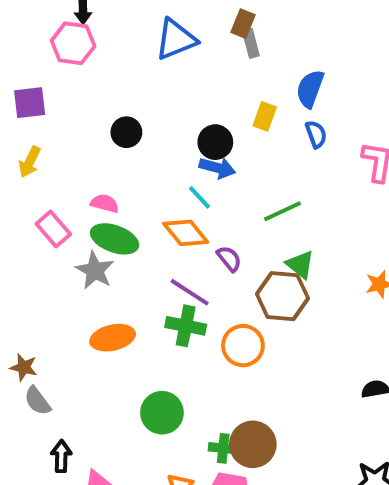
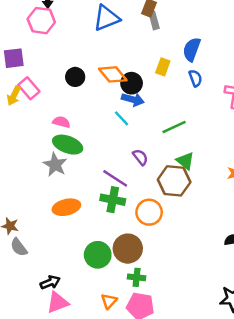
pink rectangle: (53, 229) -> (29, 88), moved
orange diamond: (186, 233) -> (113, 74), moved
brown circle: (253, 444) -> (128, 249), moved
black arrow: (61, 456) -> (50, 282), moved, turned 66

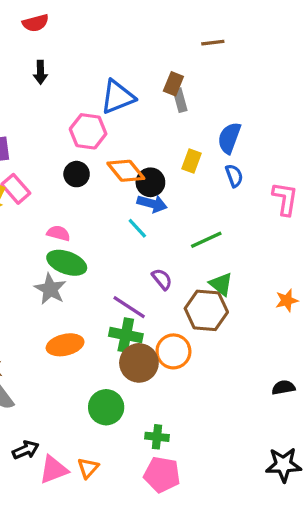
pink hexagon: (41, 21) -> (88, 131), moved
brown circle: (128, 249) -> (139, 363), moved
black arrow: (50, 282) -> (26, 450), moved
orange triangle: (109, 301) -> (88, 468), moved

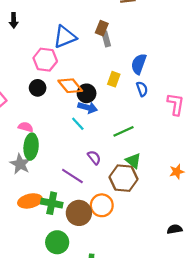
green ellipse: (67, 263) -> (31, 147), turned 75
green cross: (126, 335) -> (52, 203), moved

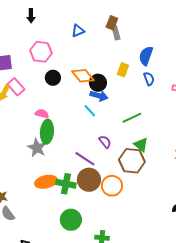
blue triangle: (65, 37) -> (78, 31), size x0.6
pink hexagon: (45, 60) -> (41, 52), moved
brown circle: (79, 213) -> (89, 180), moved

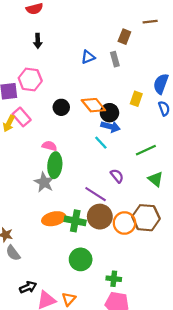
brown rectangle: (112, 23) -> (124, 37), moved
gray rectangle: (116, 33) -> (115, 59), moved
pink hexagon: (41, 52) -> (30, 79), moved
brown hexagon: (132, 161) -> (146, 218), moved

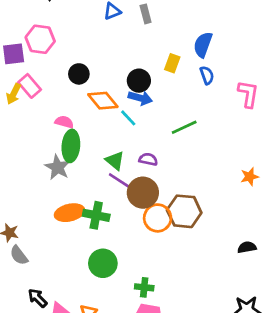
orange diamond: (93, 105) -> (103, 101), moved
purple semicircle: (117, 176) -> (148, 159), turned -40
green triangle: (156, 179) -> (115, 161), moved
brown circle: (100, 217) -> (143, 193), moved
black arrow: (28, 287) -> (38, 298), turned -112

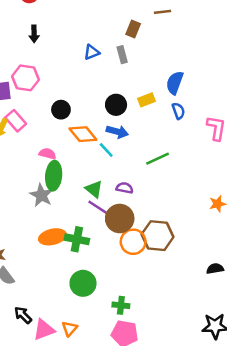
yellow rectangle: (172, 63) -> (147, 100), turned 49
black circle: (139, 81) -> (116, 105), moved

